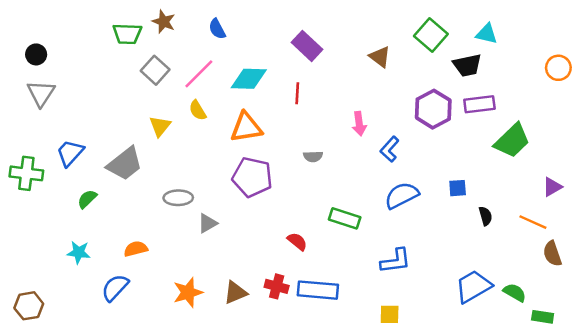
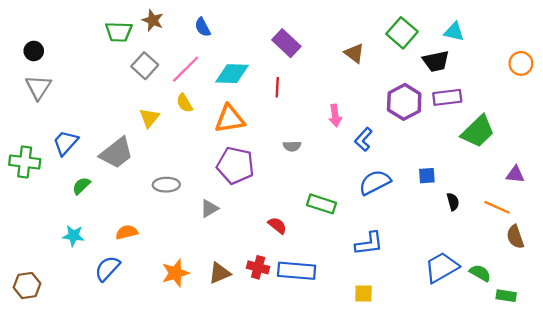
purple triangle: (552, 187) -> (515, 174), turned 36
gray triangle: (207, 223) -> (209, 208), moved

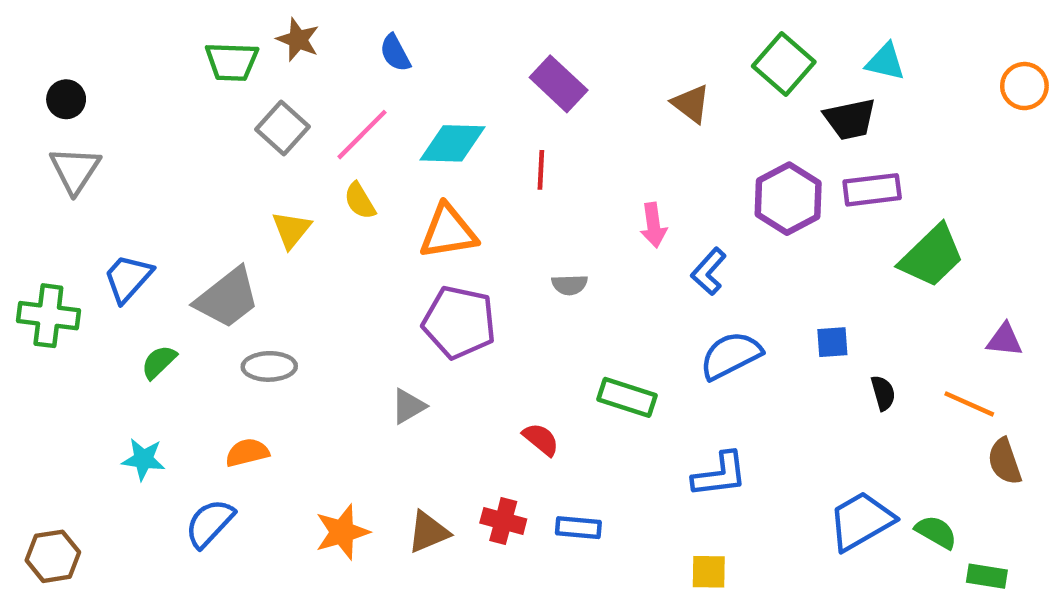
orange circle: (521, 63) -> (1024, 86), moved
gray ellipse: (166, 185) -> (269, 366), moved
blue rectangle: (297, 271) -> (578, 528), size x0.6

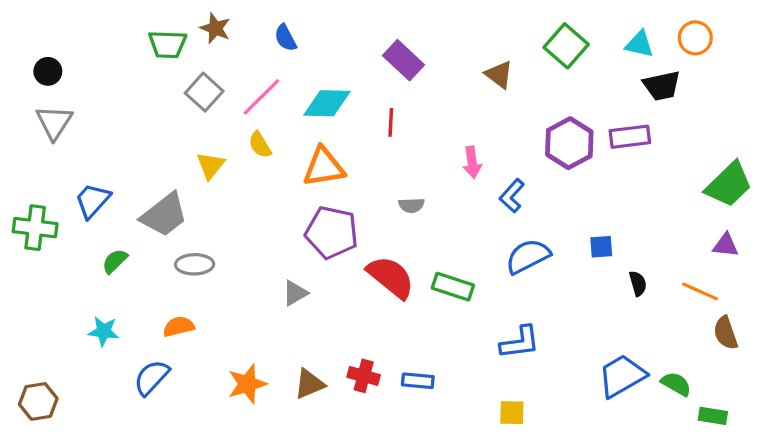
orange circle: (1024, 86) -> (695, 38), moved
black trapezoid: (850, 119) -> (662, 86), moved
green trapezoid: (932, 256) -> (729, 185), moved
red semicircle: (541, 439) -> (391, 277), moved, size x1.8

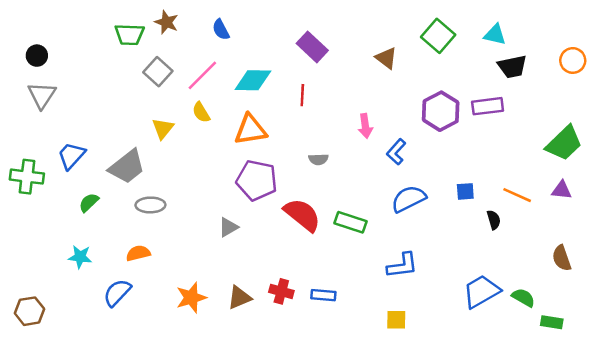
orange circle: (695, 38) -> (573, 61), moved
orange line: (700, 291) -> (517, 195), moved

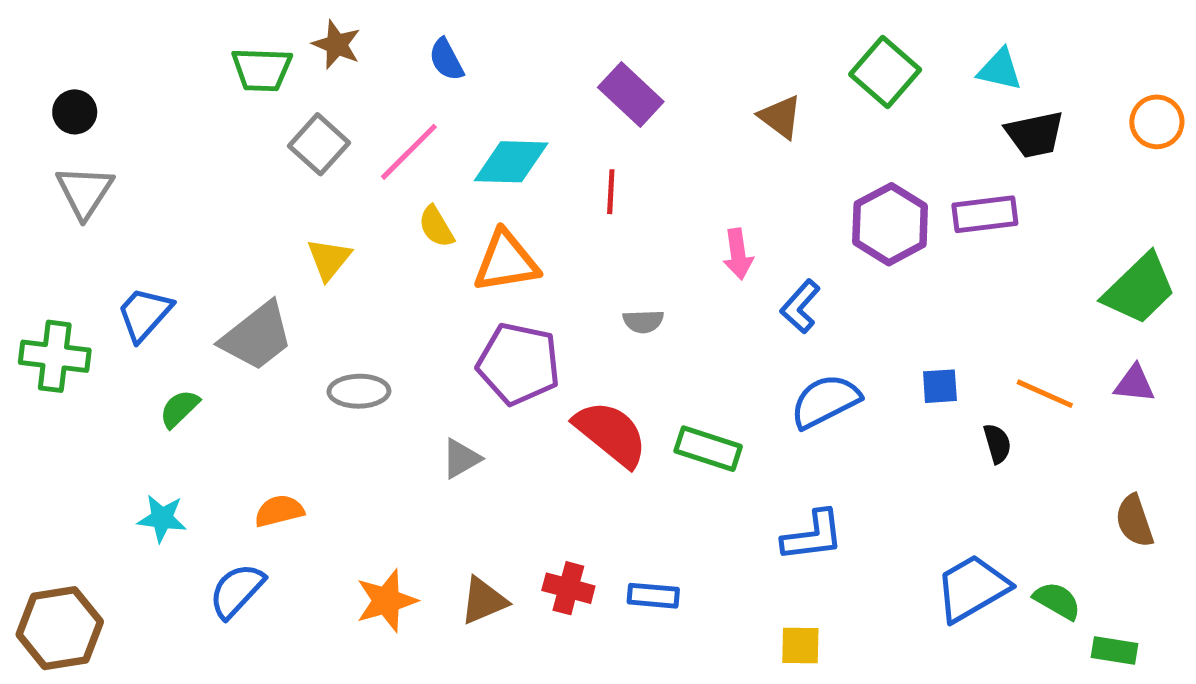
yellow semicircle: (201, 112) -> (436, 227), moved
gray ellipse: (150, 205) -> (359, 391), moved
brown hexagon: (29, 311) -> (60, 628), size x1.4

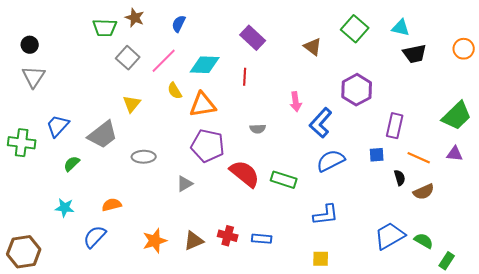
blue semicircle: (446, 60) -> (179, 24), turned 54
purple rectangle: (985, 214) -> (395, 126), moved, turned -70
blue L-shape: (800, 306) -> (321, 123), size x1.4
brown semicircle: (1134, 521) -> (424, 192), moved, turned -95
green rectangle: (1115, 651) -> (447, 261), turned -66

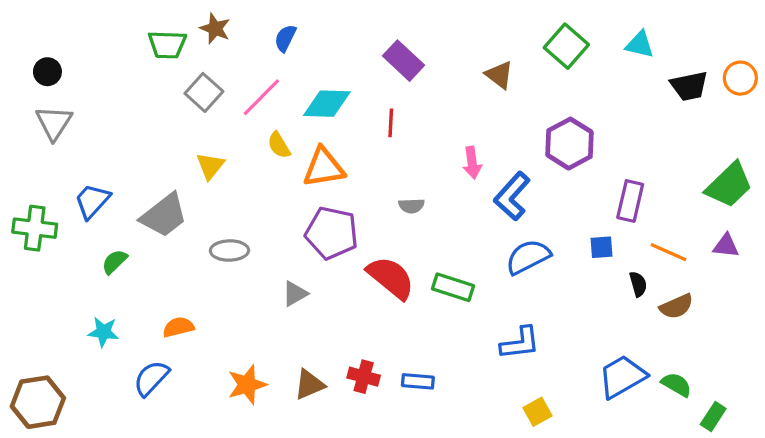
black trapezoid: (415, 54) -> (689, 86), moved
yellow square: (321, 259) -> (538, 412), moved, turned -30

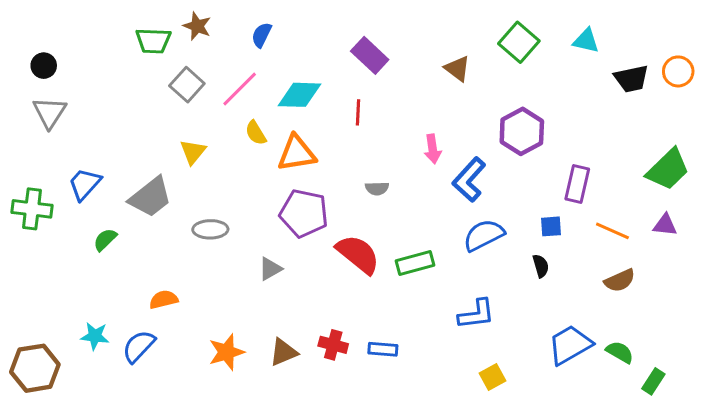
black semicircle: (638, 284) -> (541, 266), moved
green rectangle: (453, 287) -> (415, 263), turned -33
cyan star: (103, 332) -> (95, 336), moved

